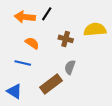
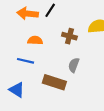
orange semicircle: (32, 43) -> (35, 40), turned -32
brown rectangle: (51, 84) -> (54, 82), turned 55

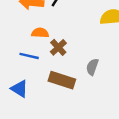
brown cross: (69, 36) -> (58, 47), moved, turned 32
gray semicircle: (74, 65) -> (92, 67), moved

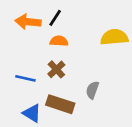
orange semicircle: (40, 33) -> (59, 41), moved
blue triangle: (19, 89) -> (32, 113), moved

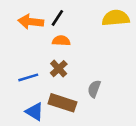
yellow semicircle: (114, 37) -> (116, 18), moved
blue line: (25, 78) -> (28, 77), turned -30

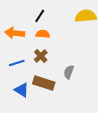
orange arrow: (31, 22) -> (15, 33), moved

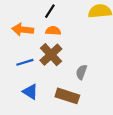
brown cross: (41, 56) -> (51, 55), size x1.5
brown rectangle: (44, 83) -> (67, 96), moved

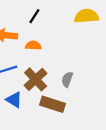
orange semicircle: (53, 31) -> (33, 45), moved
brown cross: (51, 55) -> (36, 79), moved

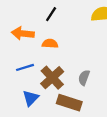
blue triangle: (14, 100) -> (31, 98), turned 42

